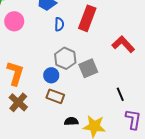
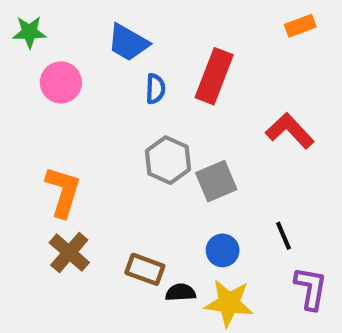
blue circle: (51, 75) -> (223, 250), moved
brown rectangle: (55, 96) -> (145, 269), moved

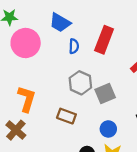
pink circle: (61, 82) -> (26, 43), size x1.4
brown cross: (69, 253) -> (16, 130), moved
brown rectangle: (145, 269) -> (66, 116), moved

